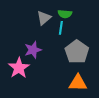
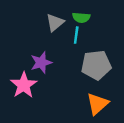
gray pentagon: (77, 52) -> (96, 65), turned 30
orange triangle: (78, 83) -> (97, 104), turned -42

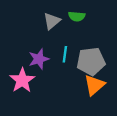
cyan line: (76, 35) -> (65, 54), moved
orange triangle: (97, 104) -> (94, 85), moved

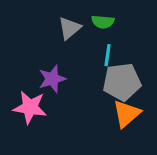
cyan line: (65, 54) -> (108, 55), moved
pink star: (22, 80) -> (30, 107), turned -30

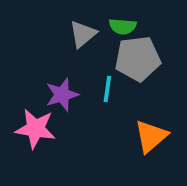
cyan line: (108, 55) -> (107, 89), moved
gray pentagon: (122, 82) -> (138, 59), moved

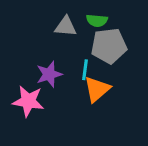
gray triangle: (83, 34) -> (66, 26), turned 45
orange triangle: (151, 136) -> (97, 89), moved

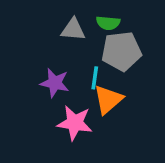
purple star: (49, 74) -> (55, 83), turned 30
pink star: (28, 101) -> (75, 123), moved

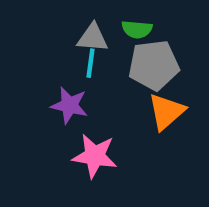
cyan line: (95, 78) -> (90, 63), moved
orange triangle: (108, 100) -> (166, 112), moved

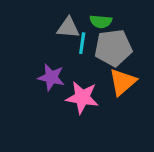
cyan line: (90, 63) -> (82, 43), moved
pink star: (95, 156) -> (82, 97), moved

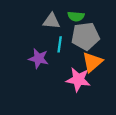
cyan line: (82, 43) -> (60, 44), moved
pink star: (82, 97) -> (78, 80), moved

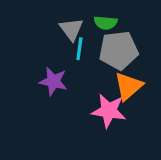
gray triangle: (51, 21) -> (71, 29), turned 48
cyan line: (60, 44) -> (79, 49), moved

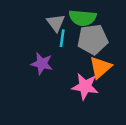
green semicircle: (106, 23) -> (83, 18), size x1.5

